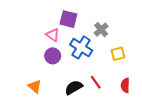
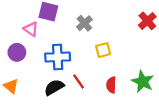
blue cross: (81, 47) -> (58, 57), moved, turned -35
purple circle: (53, 56) -> (17, 52), moved

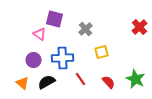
purple circle: (17, 52) -> (34, 60), moved
red semicircle: (111, 85) -> (108, 82), turned 136
black semicircle: (54, 87) -> (46, 82), moved

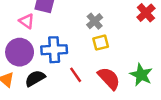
gray cross: (86, 29) -> (95, 21), moved
purple circle: (34, 60) -> (20, 52), size x1.5
red semicircle: (108, 82) -> (109, 78), size x1.5

